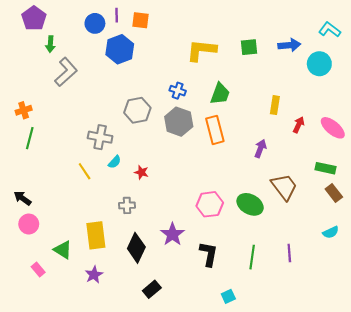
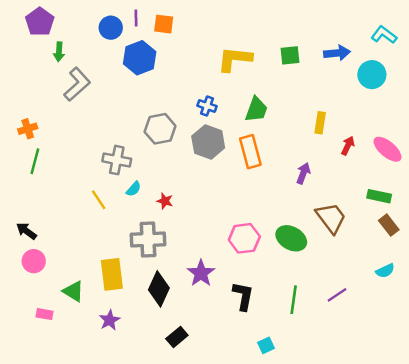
gray cross: (127, 205) -> (148, 239), size x1.8
purple line: (289, 253) -> (337, 295), turned 60
pink rectangle: (38, 270) -> (45, 314), turned -40

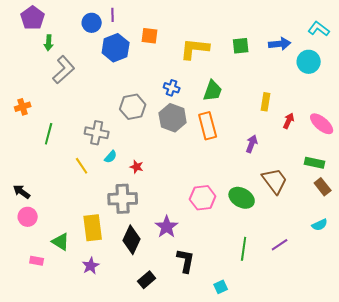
orange square: (164, 24) -> (150, 36), moved
green line: (35, 161) -> (49, 134), moved
black L-shape: (243, 296) -> (186, 261), moved

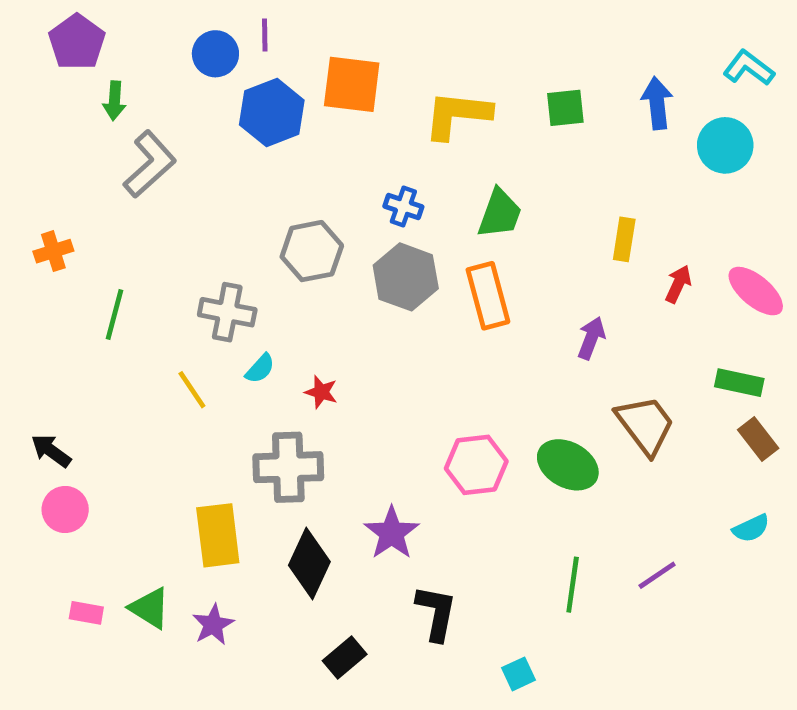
orange square: (150, 36) -> (352, 84), size x1.5
blue arrow: (280, 44) -> (657, 103), turned -90
green triangle: (61, 242) -> (150, 608), moved

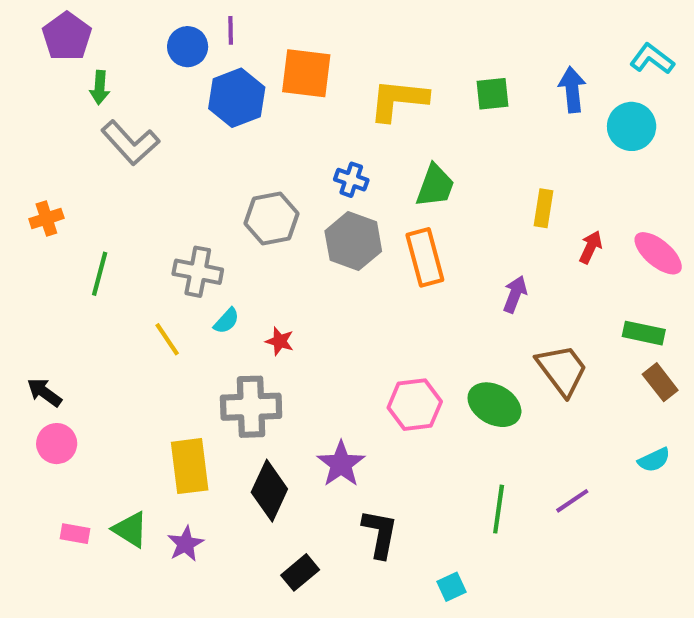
gray L-shape: (150, 164) -> (130, 143), turned 90

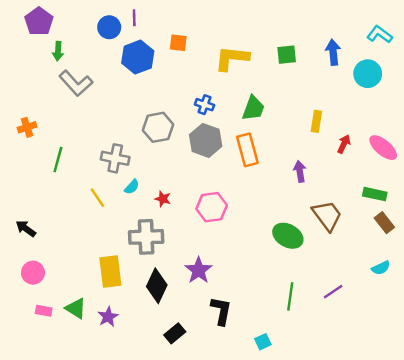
orange square: (306, 73) -> (178, 43), size x0.6
purple arrow: (515, 294) -> (300, 171), turned -30
pink hexagon: (415, 405) -> (212, 207), moved
pink circle: (57, 444) -> (33, 273), moved

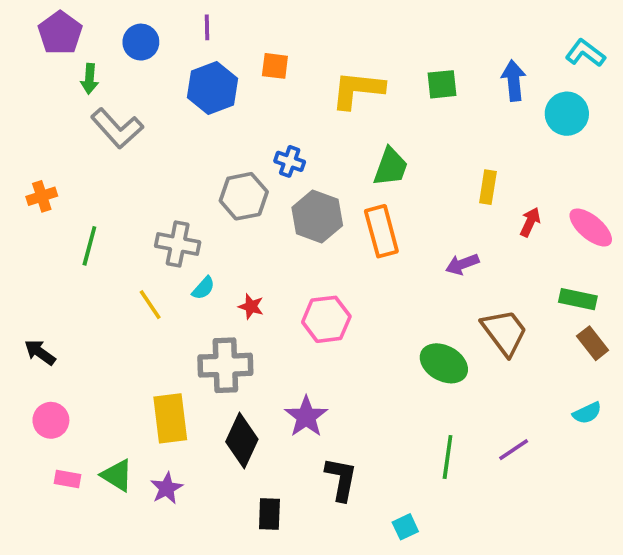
blue circle: (109, 27) -> (141, 42), moved
blue cross: (204, 105) -> (290, 161), moved
purple arrow: (300, 171) -> (462, 264), turned -102
black rectangle: (175, 333) -> (269, 514), turned -48

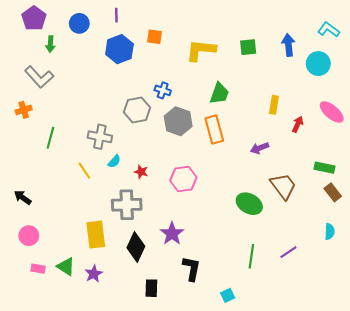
gray L-shape: (117, 128) -> (39, 77), moved
pink ellipse: (591, 228) -> (332, 112), moved
cyan semicircle: (587, 413) -> (330, 231), turned -63

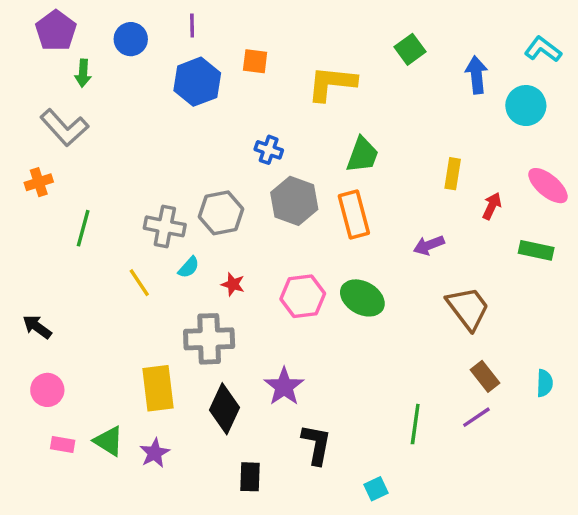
green square: (248, 47) -> (410, 49), moved, turned -30
gray hexagon: (137, 110) -> (221, 213), moved
green rectangle: (324, 168) -> (536, 250), moved
brown rectangle: (333, 192) -> (485, 376), moved
green ellipse: (249, 204) -> (362, 298), moved

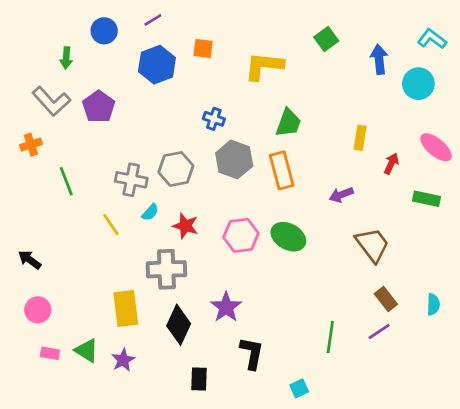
purple line: (192, 25) -> (153, 20), turned 60
purple pentagon: (56, 31) -> (99, 107), moved
green line: (83, 228) -> (66, 181), turned -36
red star: (233, 284) -> (185, 226), size x1.4

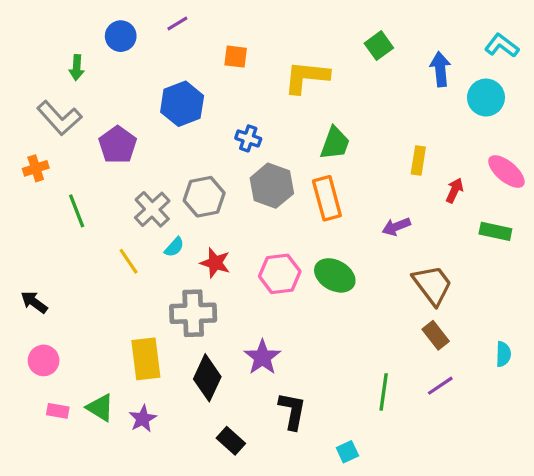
blue hexagon: (157, 65) -> (182, 104), moved
purple pentagon: (99, 107) -> (118, 145), moved
gray cross: (131, 180) -> (152, 209), turned 36
brown rectangle: (386, 299) -> (436, 335), moved
black rectangle: (199, 379) -> (231, 441), turned -50

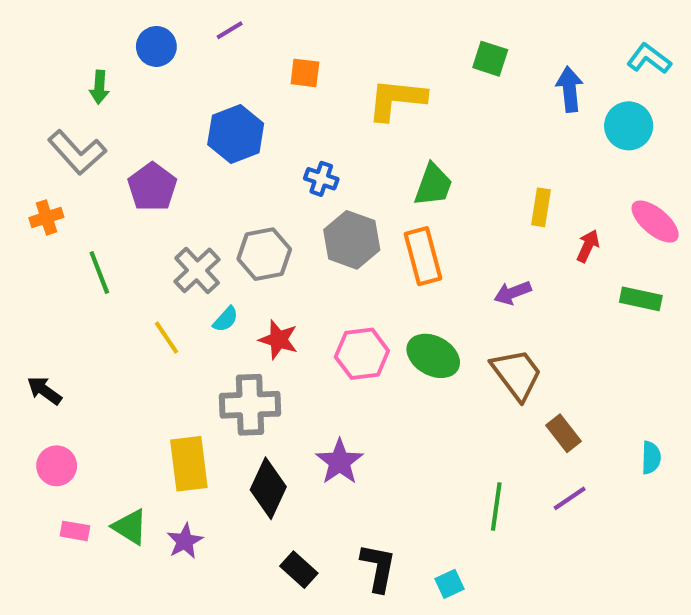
green square: (379, 46) -> (490, 59), turned -36
brown trapezoid: (432, 285) -> (517, 374), moved
black L-shape: (292, 411) -> (378, 568), moved

